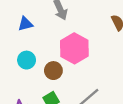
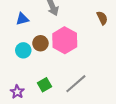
brown circle: (53, 71) -> (40, 43), moved

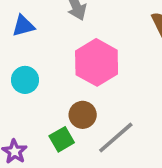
brown circle: (40, 43) -> (83, 115), moved

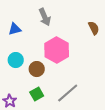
brown circle: (83, 115) -> (37, 69), moved

